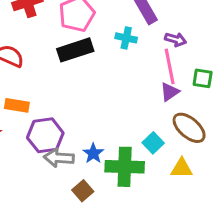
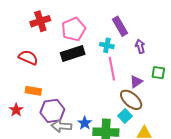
purple arrow: (176, 39) -> (140, 46), turned -120
pink line: (170, 66) -> (112, 69), moved
brown ellipse: (189, 128) -> (131, 100), moved

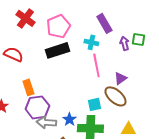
red cross: (40, 21) -> (25, 18), turned -36
green square: (158, 73) -> (138, 39), moved
orange rectangle: (33, 91) -> (28, 87), moved, turned 63
cyan square: (125, 116) -> (94, 104), moved, turned 32

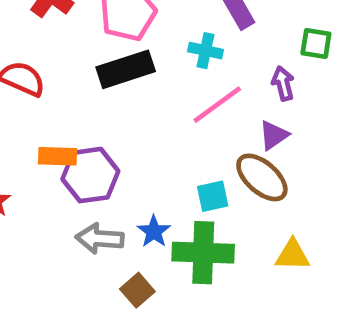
purple arrow: (124, 43) -> (283, 83), moved
pink line: (96, 65) -> (217, 105), turned 65
orange rectangle: (28, 87) -> (57, 156), turned -70
purple hexagon: (37, 107) -> (90, 175), moved

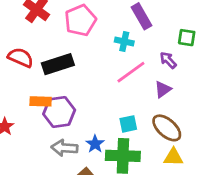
black rectangle: (126, 69) -> (58, 64), moved
purple arrow: (283, 83) -> (168, 60), turned -30
brown ellipse: (262, 177) -> (167, 128), moved

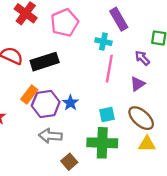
pink line: (131, 72) -> (109, 69), turned -44
orange rectangle: (41, 101) -> (29, 95), turned -54
blue star: (95, 144) -> (70, 103), moved

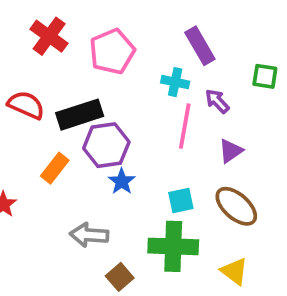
purple arrow: (142, 58) -> (217, 101), moved
purple hexagon: (46, 104) -> (106, 145), moved
yellow triangle: (147, 144) -> (234, 271), moved, turned 36

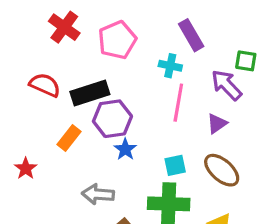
purple arrow: (217, 101) -> (227, 85), moved, size x1.5

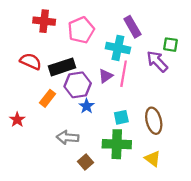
red cross: (64, 27) -> (44, 21), turned -30
cyan cross: (170, 66) -> (118, 48), size x1.5
purple triangle: (217, 124) -> (106, 76), moved
brown ellipse: (222, 170) -> (154, 121), turned 35

